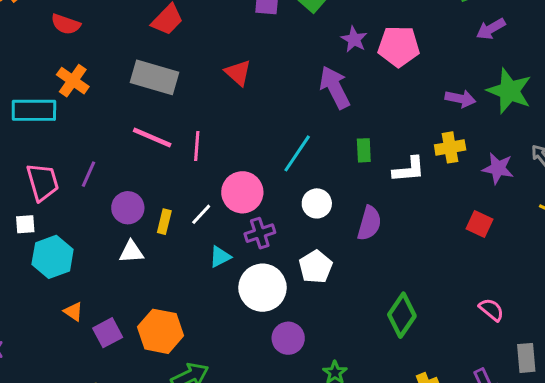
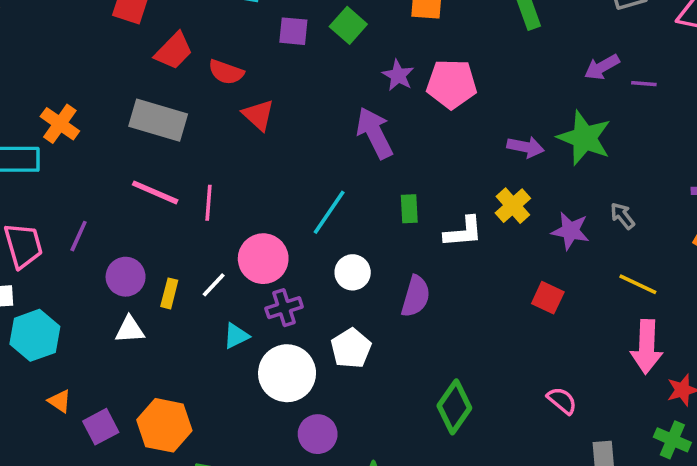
red semicircle: (66, 24) -> (226, 72), moved
purple arrow: (491, 29) -> (602, 67), moved
yellow cross: (450, 147) -> (513, 206), turned -32

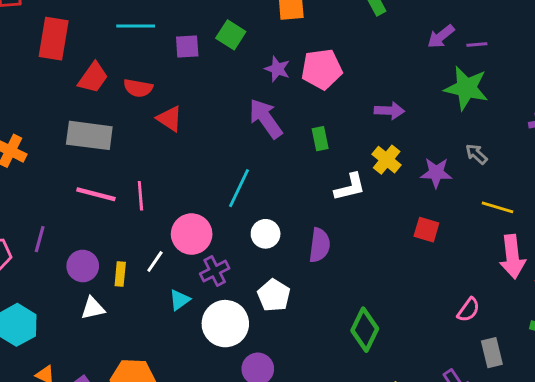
green star: (584, 138) -> (466, 88), moved
green rectangle: (409, 209) -> (320, 139), moved
pink semicircle: (562, 401) -> (468, 310), moved, turned 95

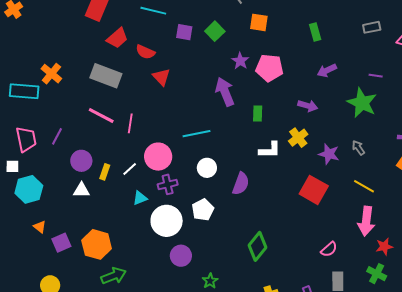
purple arrow: (441, 36) -> (327, 70), moved
cyan line: (239, 188) -> (196, 134), turned 40
red square: (426, 230) -> (314, 190), size x1.6

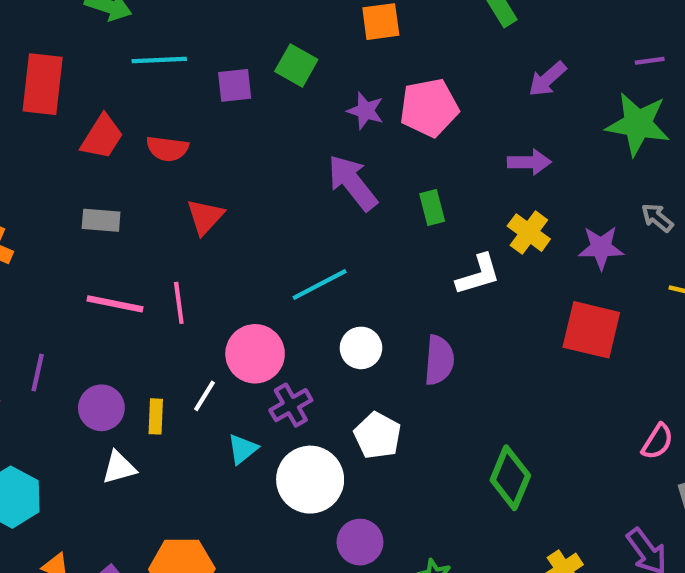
gray rectangle: (106, 76) -> (101, 220), size x0.6
red triangle: (161, 77) -> (205, 217), moved, turned 42

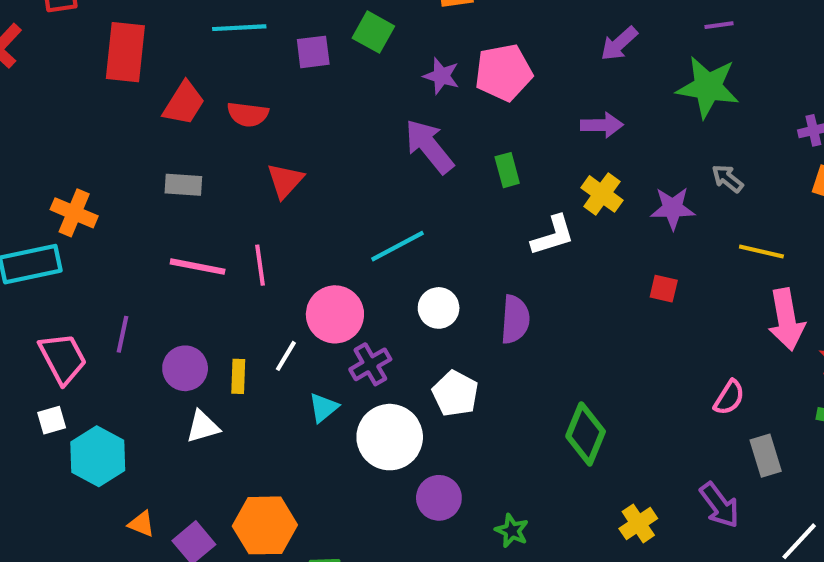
red square: (591, 330) -> (664, 289), size x0.5

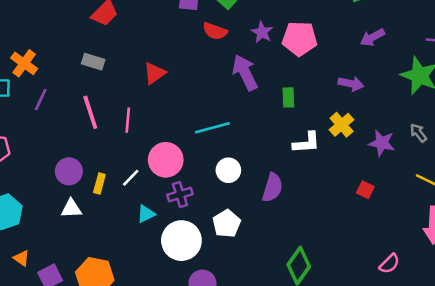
red semicircle: (248, 114) -> (215, 31), moved
pink line: (198, 267) -> (90, 112), turned 48
purple line: (122, 334) -> (41, 99), moved

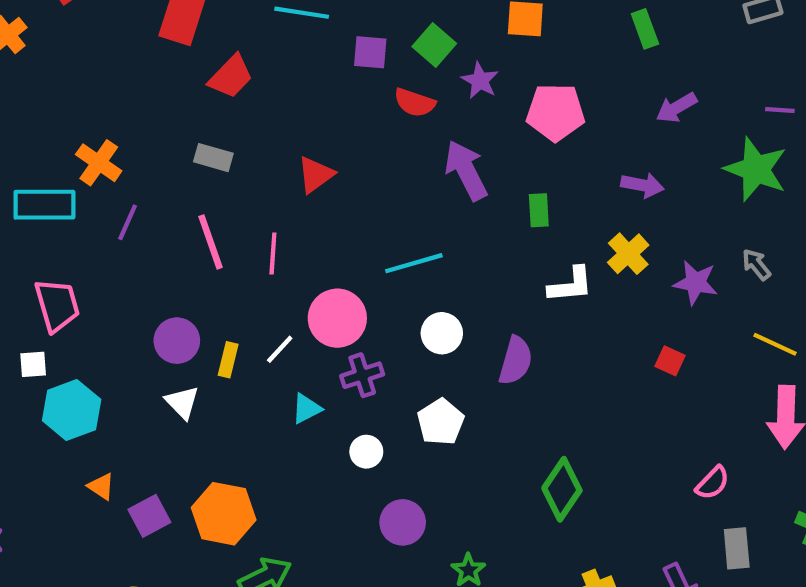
purple star: (262, 32) -> (480, 81), moved
white triangle: (71, 209) -> (182, 402), turned 50
white circle: (181, 241) -> (366, 452), size x0.5

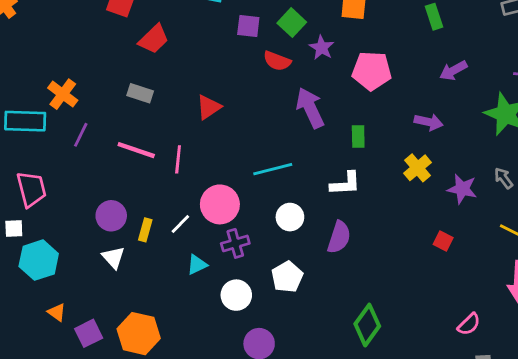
pink line: (210, 242) -> (136, 150), turned -54
white L-shape: (571, 285) -> (345, 184), moved
white circle: (366, 452) -> (236, 295), size x1.4

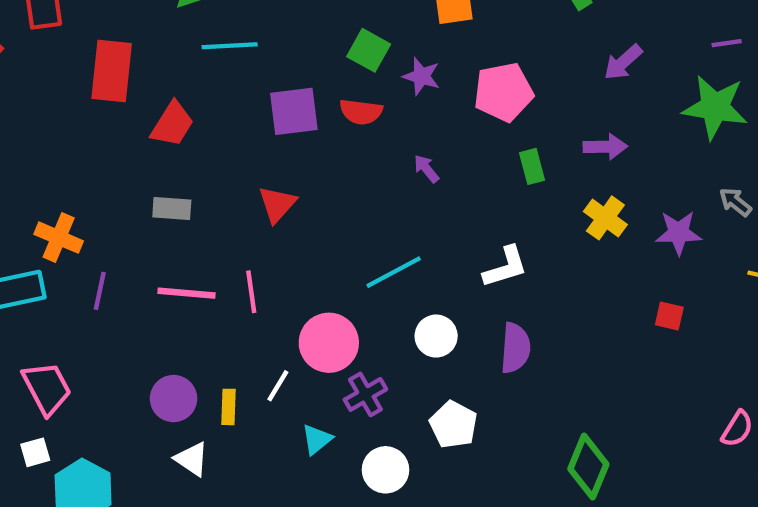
purple square: (248, 26) -> (294, 111), moved, size x1.4
purple arrow: (310, 108) -> (426, 169), size x0.5
green rectangle: (358, 136) -> (532, 166), moved

